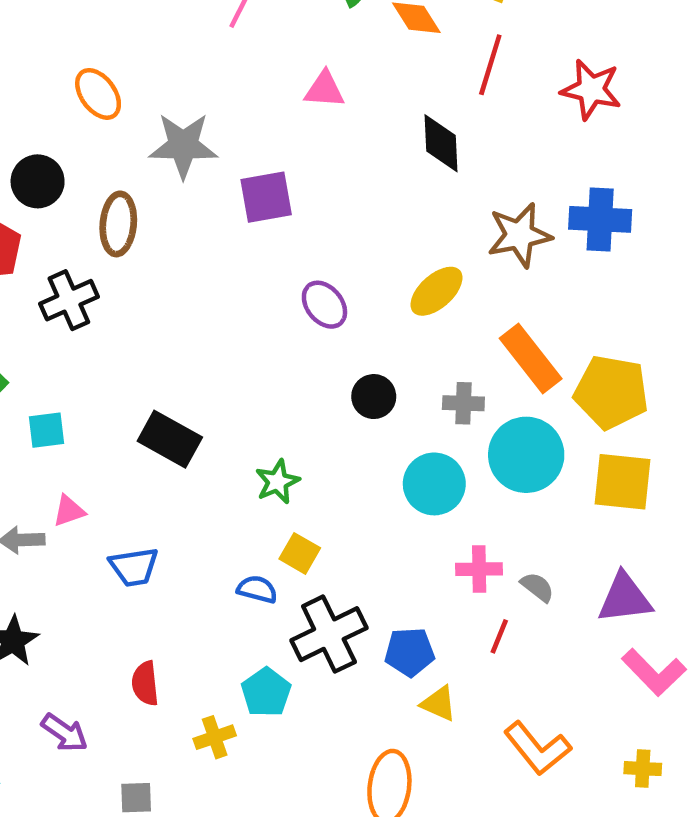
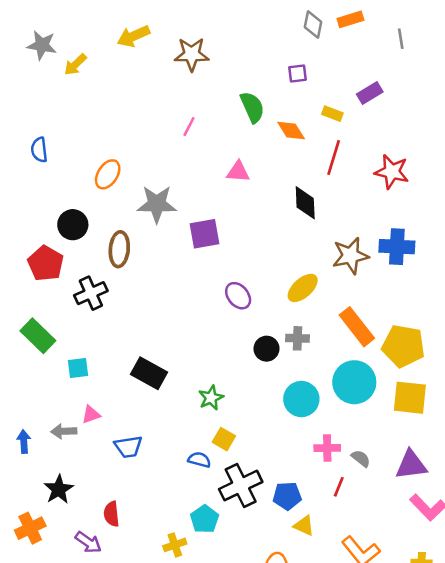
orange ellipse: (98, 94) -> (108, 174), turned 68
gray cross: (463, 403) -> (297, 338), moved
red semicircle: (145, 683) -> (112, 514), moved

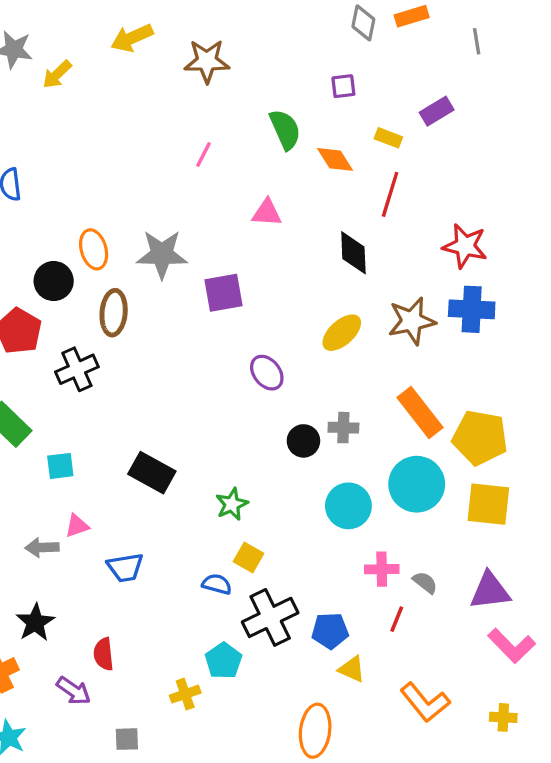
red star: (392, 172) -> (465, 246), moved
orange ellipse: (108, 174) -> (94, 249), moved, turned -48
yellow ellipse: (303, 288) -> (342, 333), moved

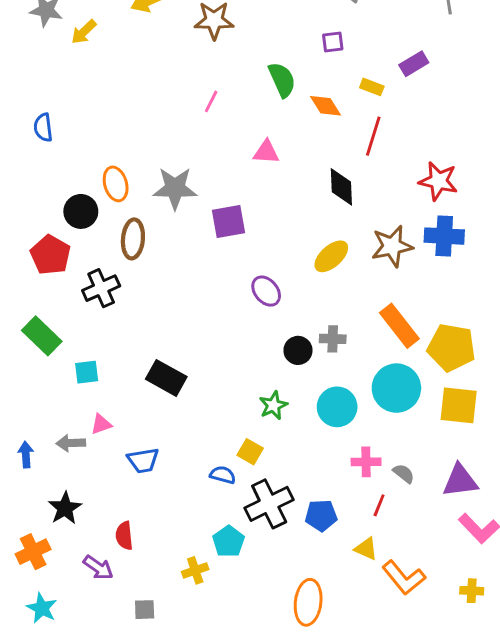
green star: (232, 504) -> (273, 405), moved
yellow triangle: (352, 669) -> (366, 549), moved

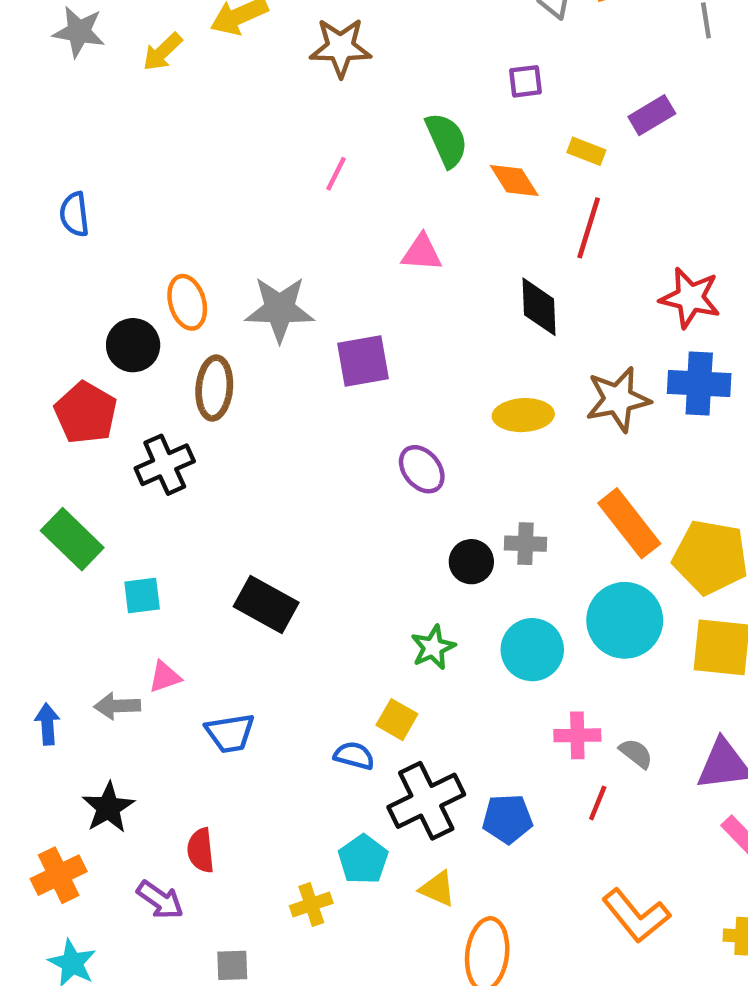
yellow arrow: (84, 32) -> (162, 52), moved
yellow ellipse: (331, 256) -> (523, 415), turned 39
yellow triangle: (366, 549) -> (438, 889), moved

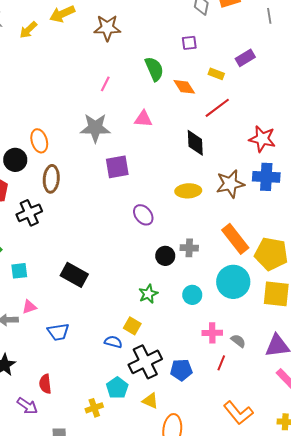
red line: (589, 228) -> (217, 108), turned 36
gray star: (280, 309) -> (95, 128), moved
cyan circle: (532, 650) -> (192, 295), size x0.7

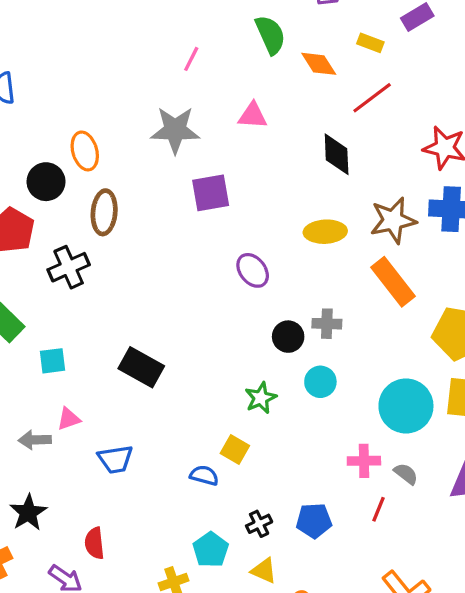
orange rectangle: (235, 239) -> (393, 282), moved
cyan circle: (233, 282) -> (406, 406), moved
cyan circle: (192, 295) -> (320, 382), moved
black cross: (145, 362) -> (259, 524), moved, size x0.5

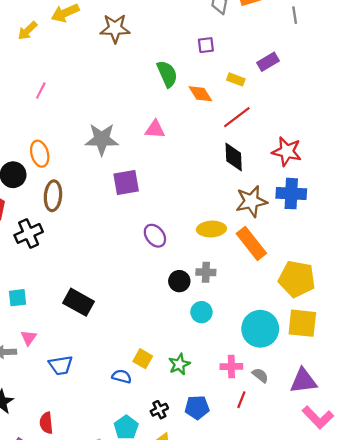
pink line: (191, 59) -> (41, 90), moved
black diamond: (337, 154) -> (234, 157), moved
yellow ellipse: (325, 232) -> (211, 229), moved
green star: (261, 398) -> (179, 364), moved
pink triangle: (69, 419) -> (29, 338), turned -35

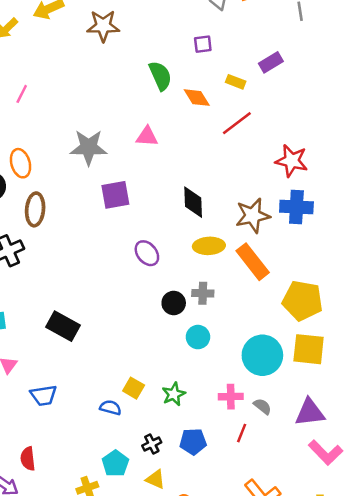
black diamond: (234, 157) -> (193, 202), moved

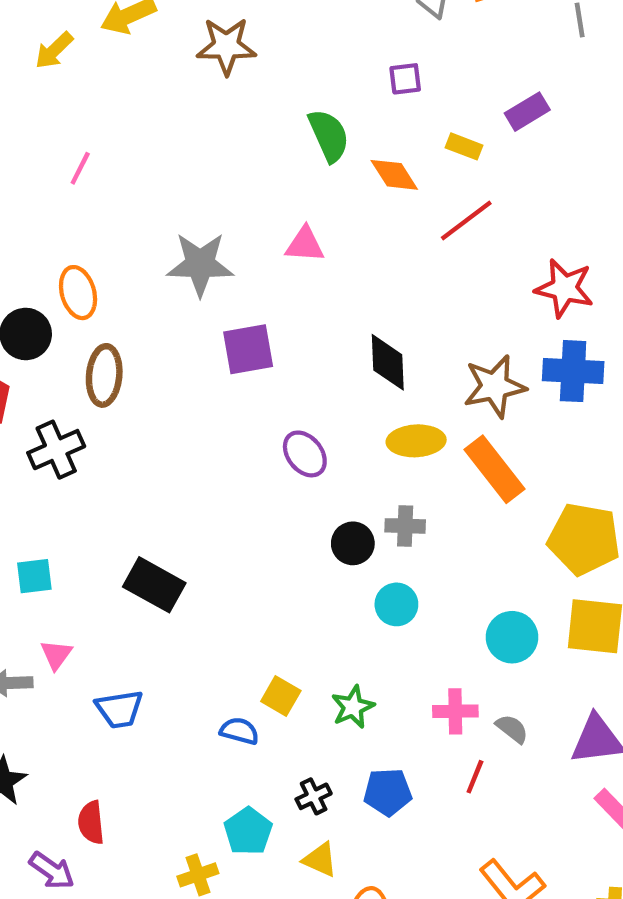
cyan circle: (262, 355) -> (512, 637), size x0.7

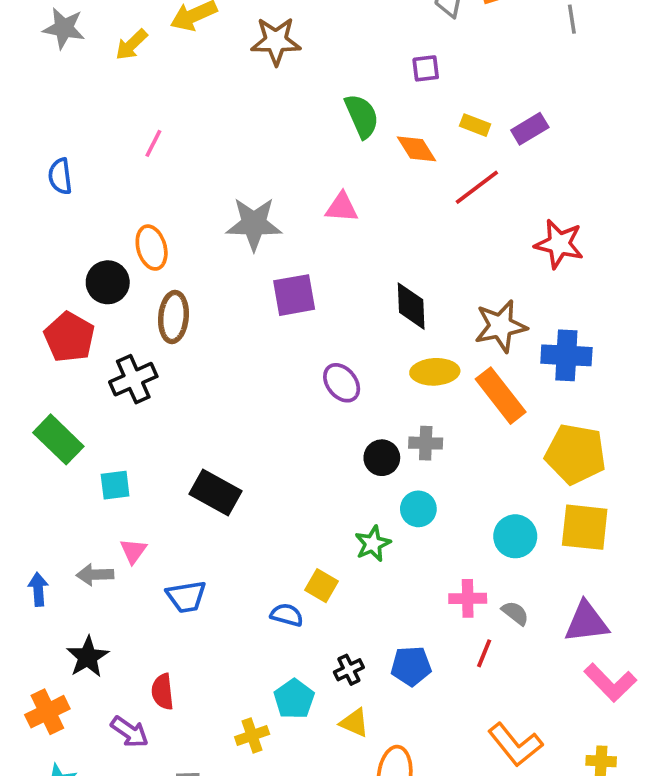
purple rectangle: (527, 112) -> (530, 129), moved
blue cross: (573, 371) -> (566, 355), moved
green star: (353, 707) -> (373, 544), moved

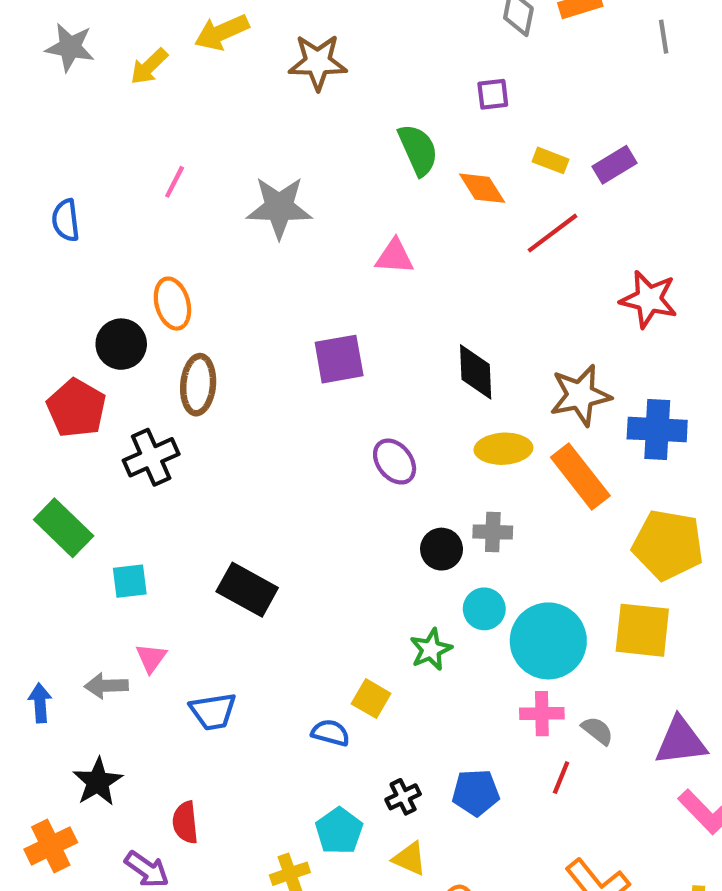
gray star: (254, 224) -> (279, 207), moved
yellow square: (585, 527) -> (642, 630), moved
cyan circle: (515, 536) -> (548, 641), moved, size x1.5

